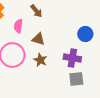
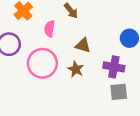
brown triangle: (38, 39) -> (83, 45), moved

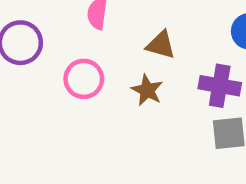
pink circle: (42, 63) -> (84, 79), size x0.7

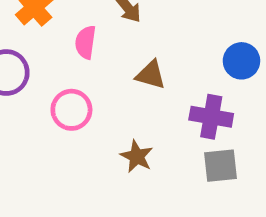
brown star: (147, 90) -> (137, 156), moved

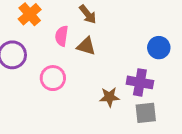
brown triangle: (151, 75) -> (86, 46), moved
brown star: (137, 156) -> (109, 97), moved, turned -30

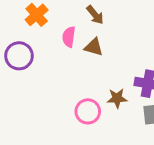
pink circle: (53, 78) -> (88, 111), moved

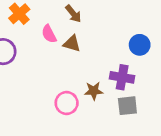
pink semicircle: (69, 37) -> (49, 34), turned -36

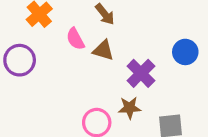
purple cross: (122, 77) -> (141, 73), moved, turned 35

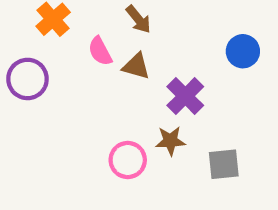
blue circle: (185, 52) -> (243, 51), moved

